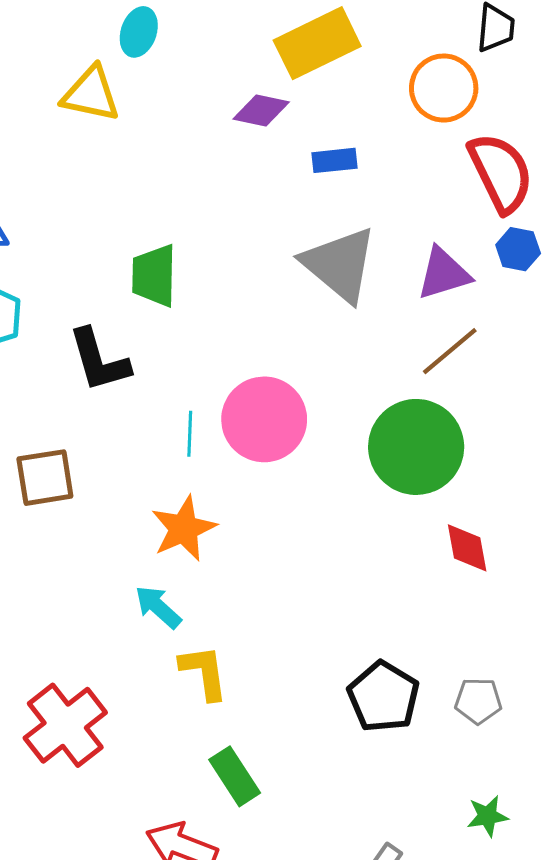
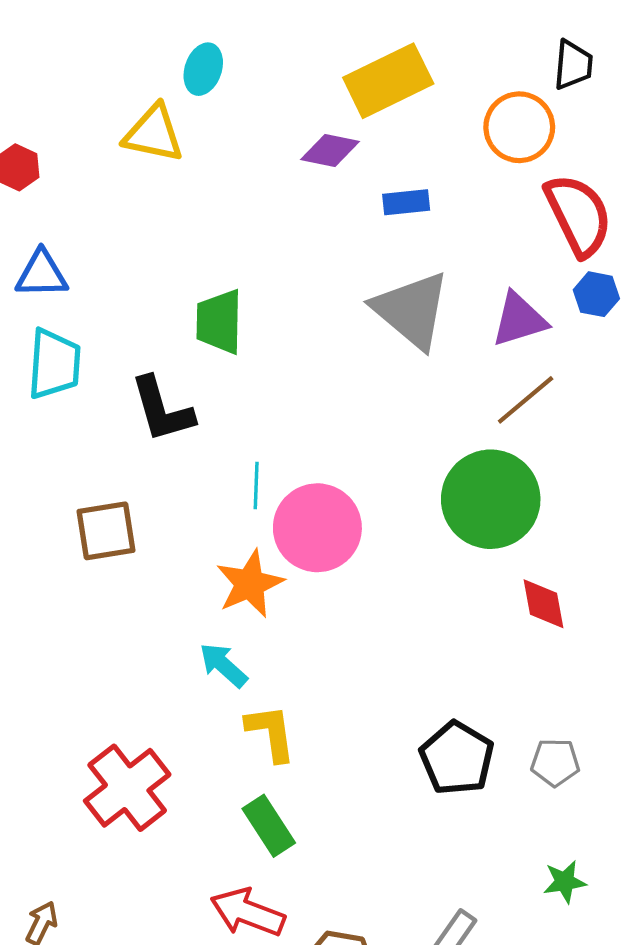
pink circle: (264, 419) -> (317, 528), moved
green rectangle: (235, 776) -> (269, 826), moved

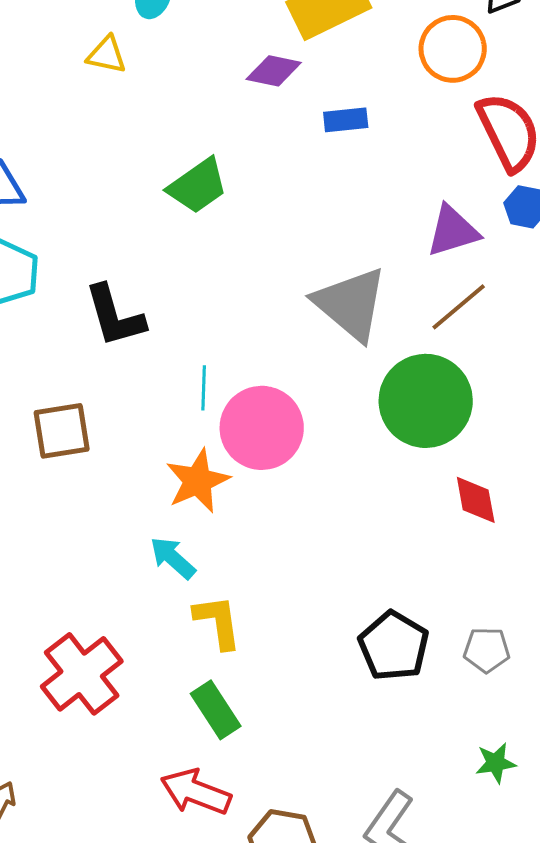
yellow triangle: (154, 134) -> (107, 55), size x0.7
gray triangle: (411, 310) -> (351, 304), moved
green trapezoid: (219, 322) -> (198, 186), moved, turned -126

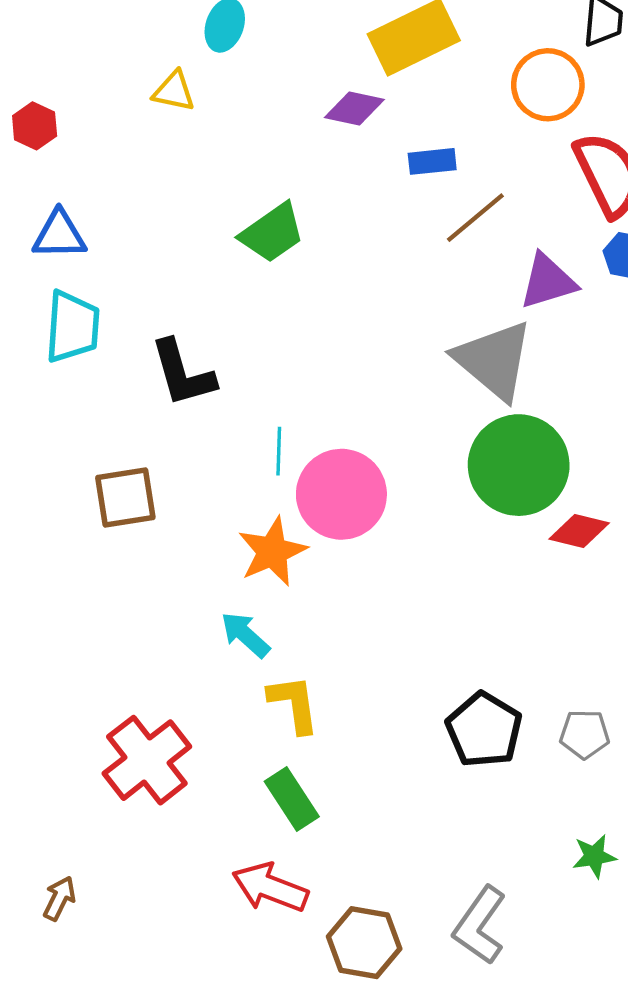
gray triangle: (351, 304) -> (494, 360), moved
brown line: (459, 307) -> (475, 218), moved
red diamond: (476, 500) -> (579, 531), moved, turned -66

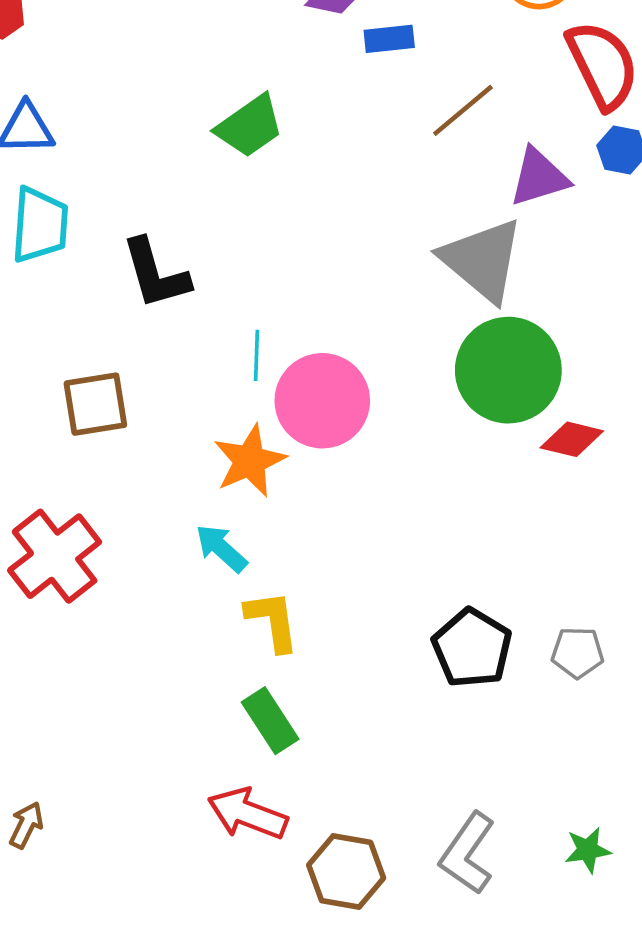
blue rectangle: (432, 161) -> (389, 39), moved
red cross: (147, 760) -> (55, 556), moved
green star: (594, 856) -> (588, 850), moved

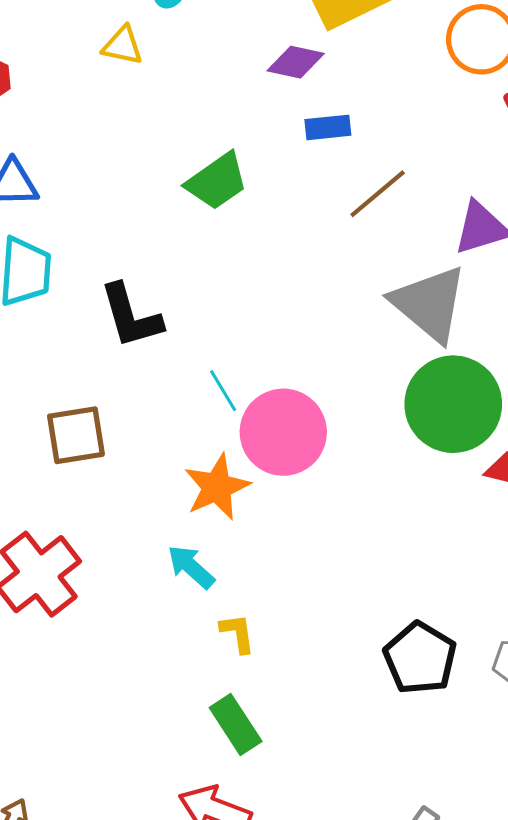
blue rectangle: (389, 39) -> (328, 127), moved
brown line: (463, 110) -> (378, 194), moved
cyan line: (256, 355) -> (223, 391), turned -33
yellow L-shape: (272, 621) -> (238, 633), size x0.7

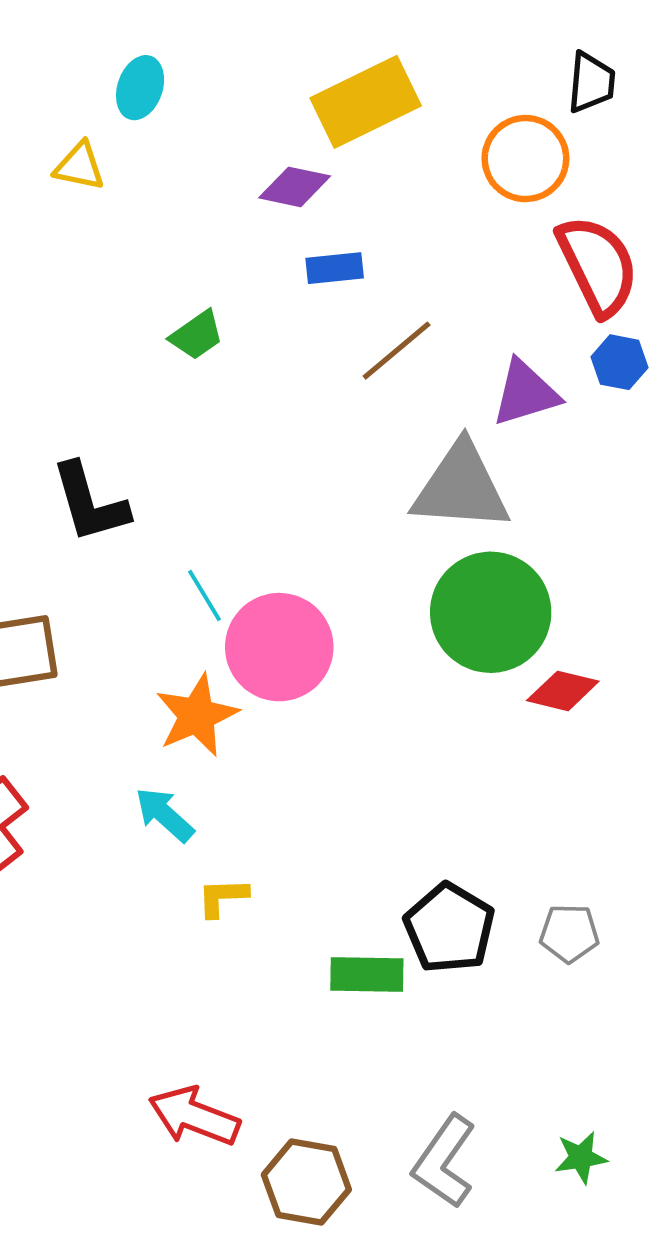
green trapezoid: (217, 181) -> (197, 335), size x0.7
gray triangle: (429, 304) -> (461, 487), turned -36
yellow L-shape: (238, 633) -> (223, 897), turned -84
green rectangle: (236, 724) -> (367, 974), moved, turned -56

